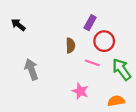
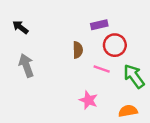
purple rectangle: (90, 23) -> (99, 25), turned 48
gray arrow: (31, 69) -> (26, 65), moved

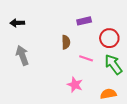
black arrow: (20, 27) -> (17, 23), turned -40
red circle: (115, 45) -> (109, 38), moved

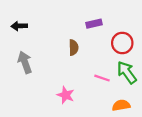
pink line: (86, 58) -> (102, 78), moved
pink star: (75, 85) -> (66, 95), moved

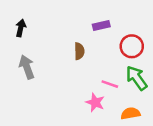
black arrow: (19, 26) -> (21, 28), turned 105
pink star: (66, 95) -> (95, 102), moved

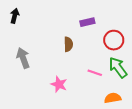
black arrow: (21, 28) -> (15, 16), moved
pink star: (95, 102) -> (59, 84), moved

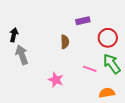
black arrow: (15, 16) -> (14, 35), moved

